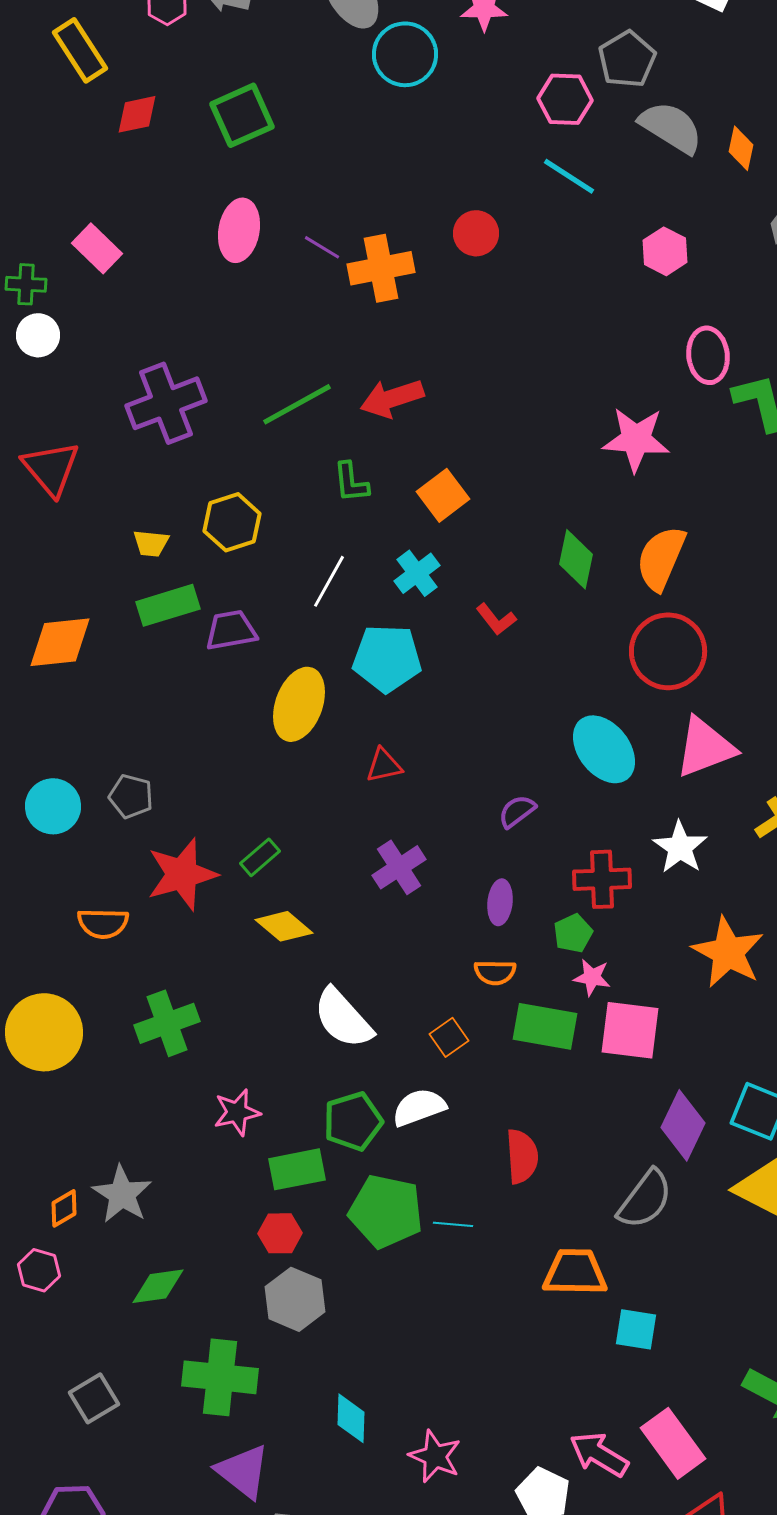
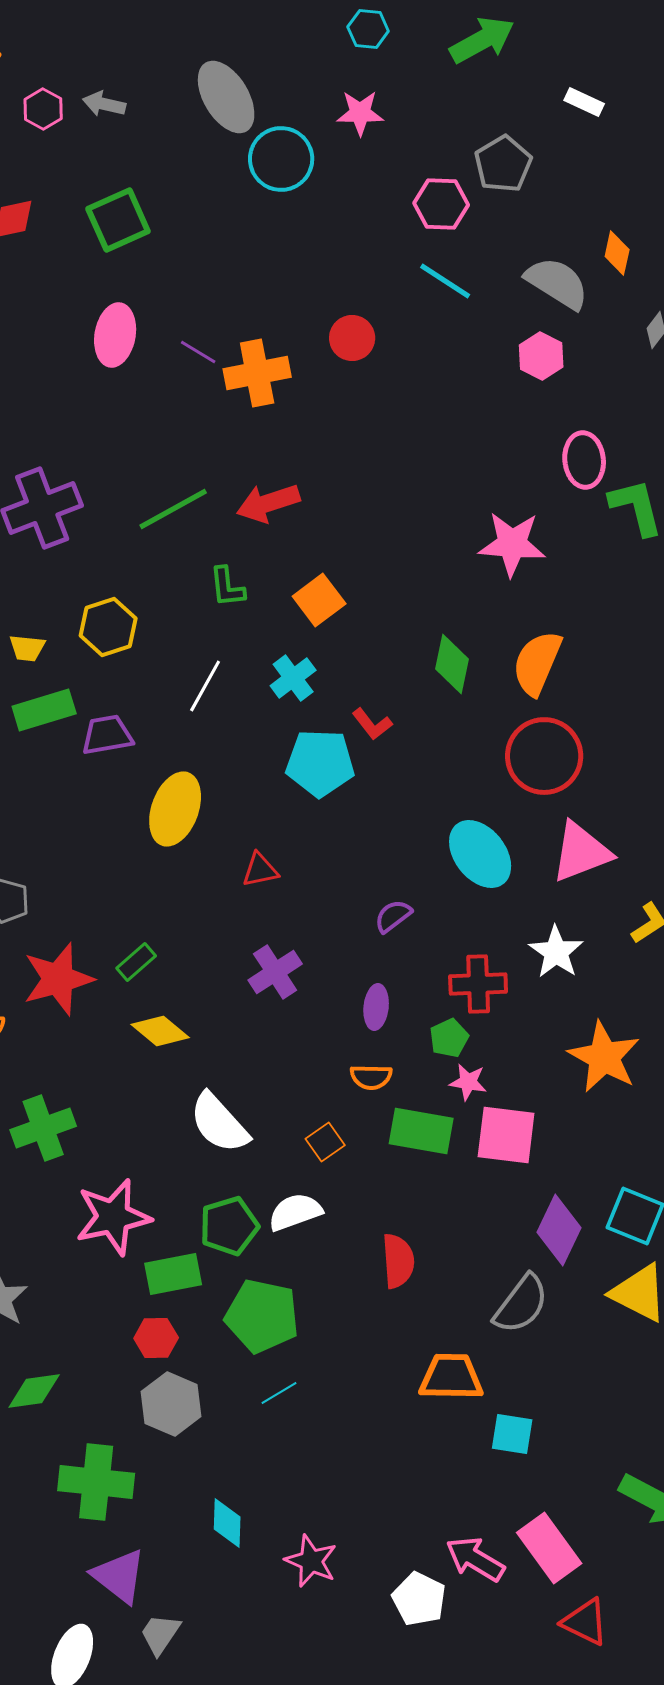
gray semicircle: (671, 127) -> (557, 283), moved
cyan pentagon: (387, 658) -> (320, 763), moved
pink star: (237, 1112) -> (113, 1217), size x1.6
cyan line: (453, 1224) -> (279, 1393), moved, turned -36

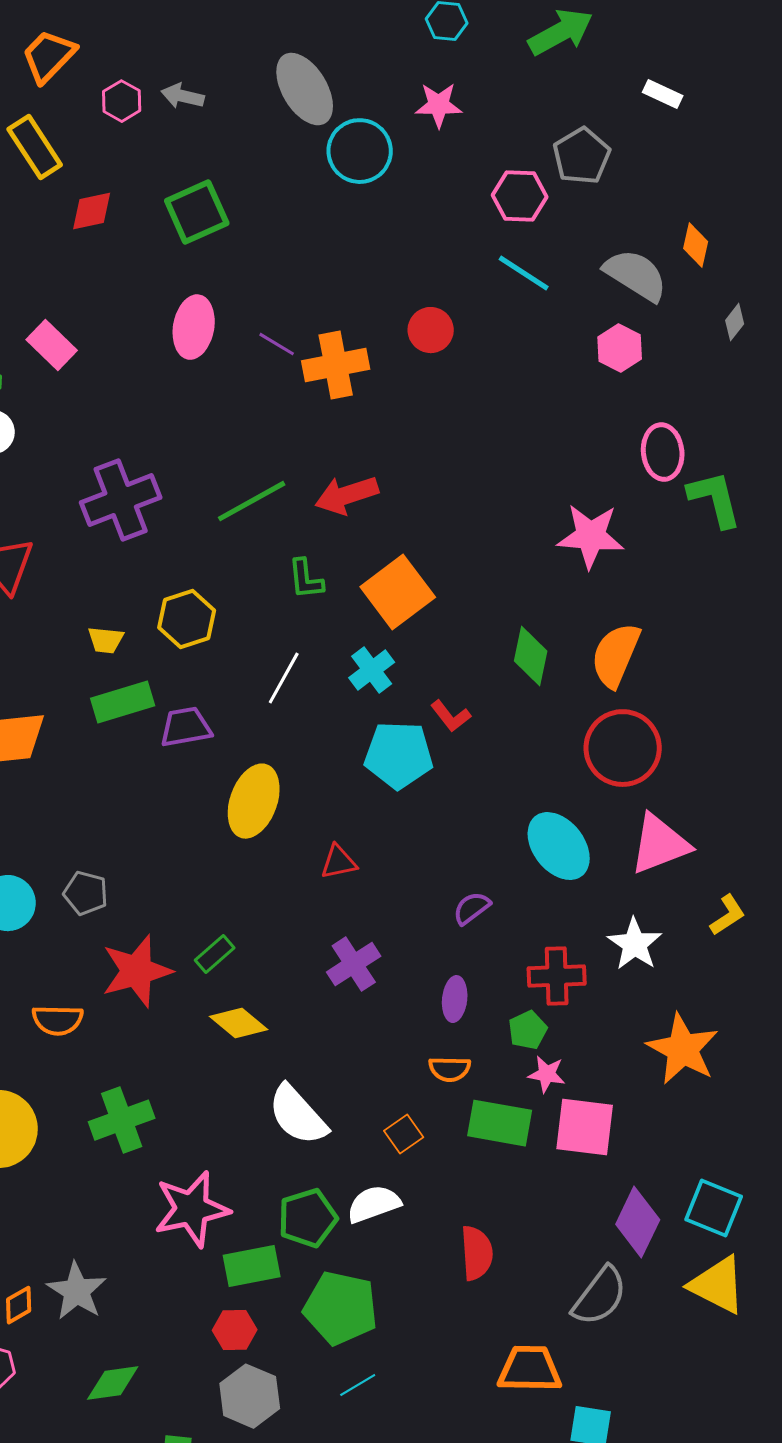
orange square: (319, 600) -> (398, 592), size x1.4

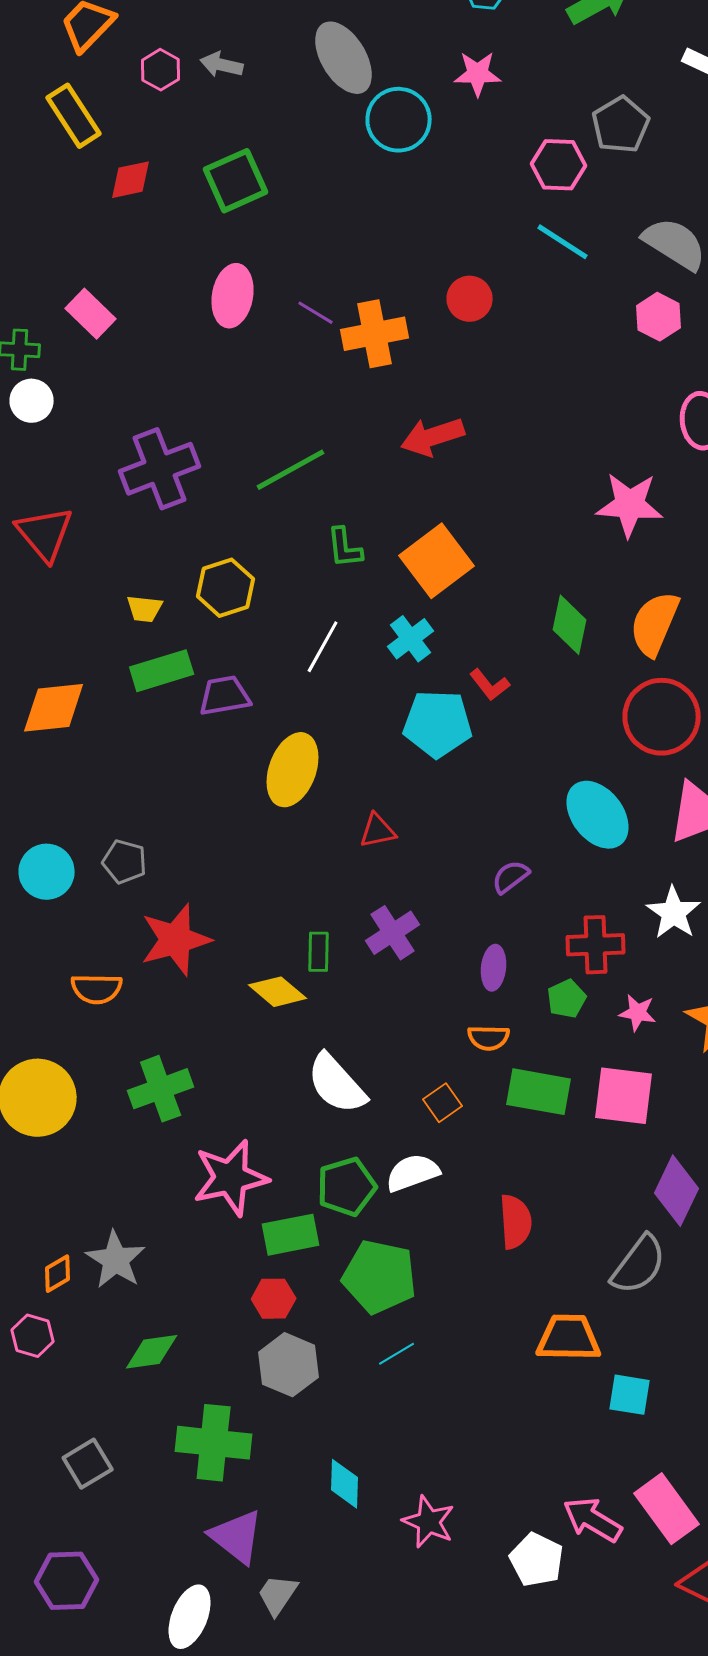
red arrow: (347, 495) -> (433, 437), moved
green rectangle: (215, 954) -> (319, 952), moved, turned -48
pink star: (547, 1074) -> (638, 1013), moved

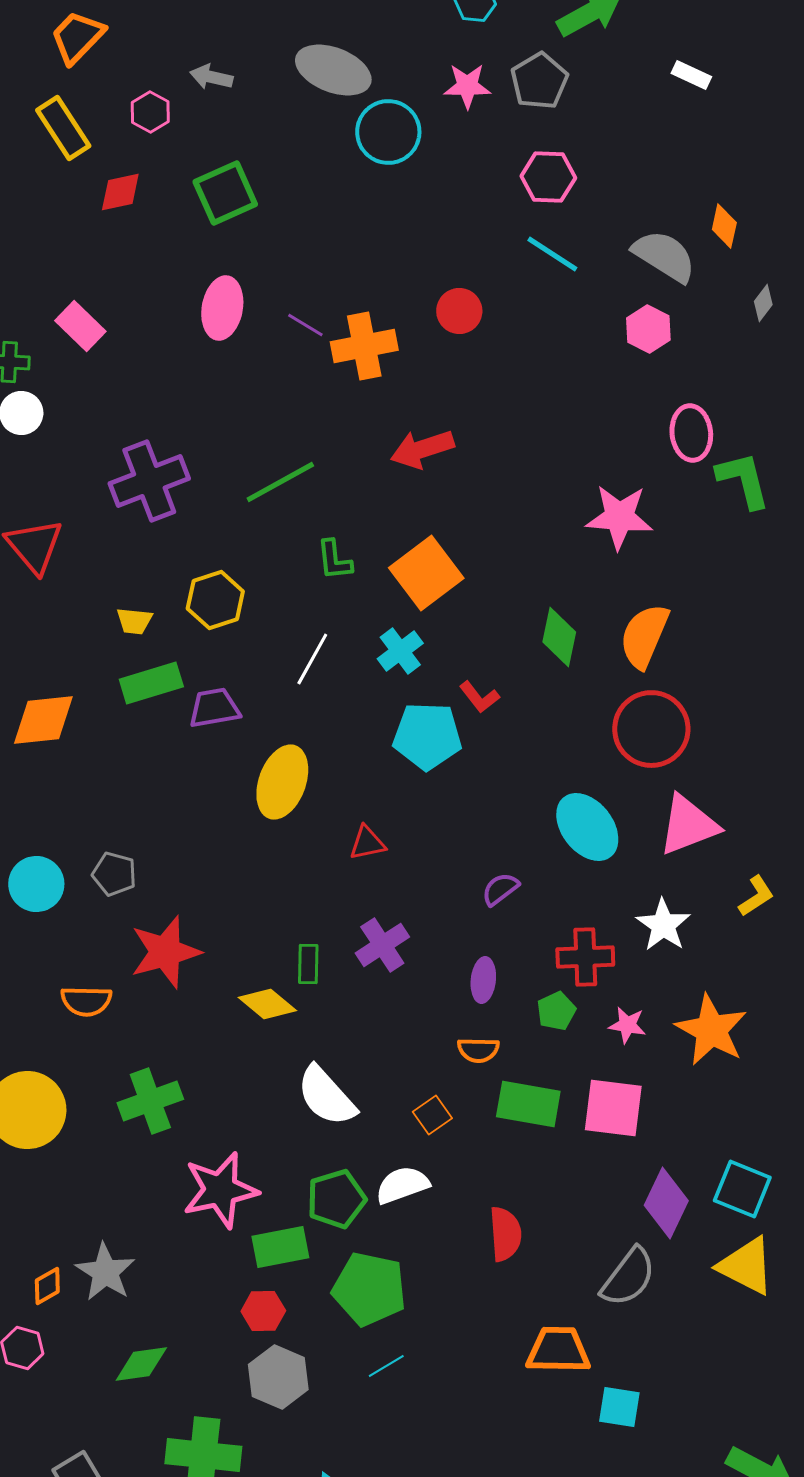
gray ellipse: (344, 58) -> (333, 70), turned -38
pink hexagon: (161, 70) -> (150, 112), moved
gray pentagon: (621, 125) -> (539, 81), moved

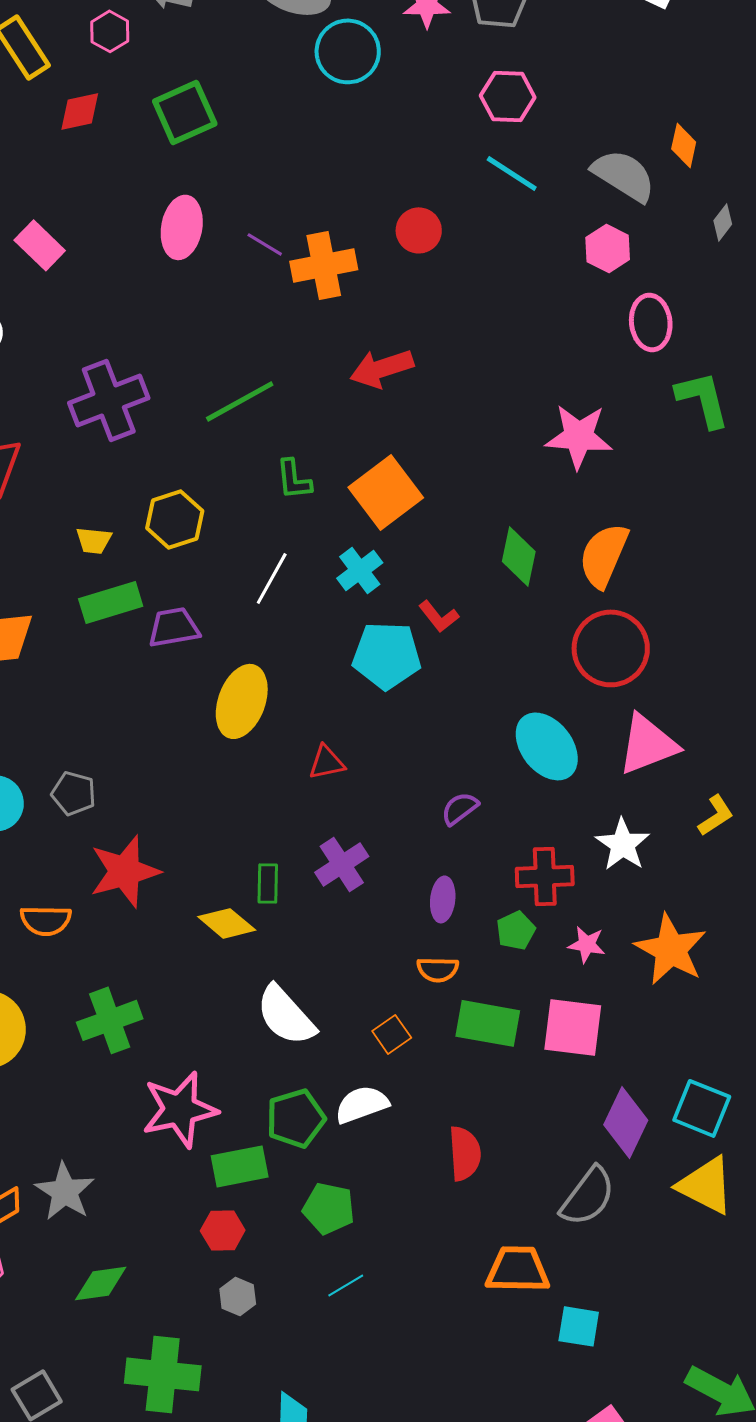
pink ellipse: (691, 433) -> (651, 322), moved
green pentagon: (369, 1289) -> (329, 1208), size x0.7
gray hexagon: (278, 1377) -> (238, 1296), size x0.6

